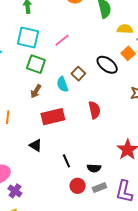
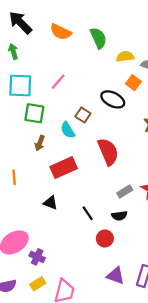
red semicircle: (95, 110) -> (108, 152), size x1.4
gray rectangle: (99, 188) -> (125, 191), moved

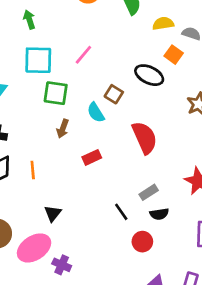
red rectangle: (64, 168) -> (92, 157), size x0.6
gray rectangle: (125, 191) -> (149, 192), moved
black triangle: (51, 203) -> (53, 213), moved, turned 48

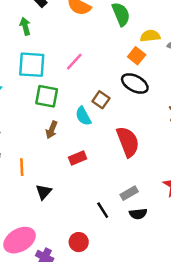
orange square: (174, 55) -> (137, 56), moved
black triangle: (53, 213) -> (44, 192), moved
red circle: (142, 242) -> (79, 242), moved

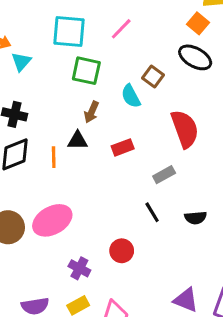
black triangle: (44, 192) -> (78, 140), moved, turned 48
gray rectangle: (129, 193) -> (164, 175), moved
pink ellipse: (20, 240) -> (52, 220), moved

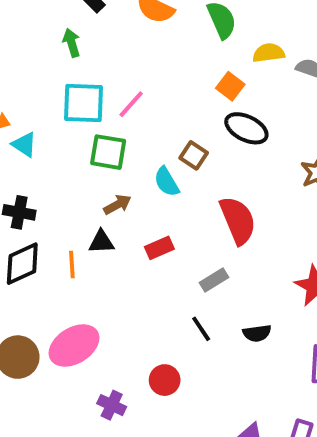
orange square: (198, 23) -> (230, 86), moved
pink line: (121, 29) -> (131, 104), moved
cyan triangle: (21, 62) -> (24, 145), turned -35
brown arrow: (92, 112) -> (117, 205), turned -140

